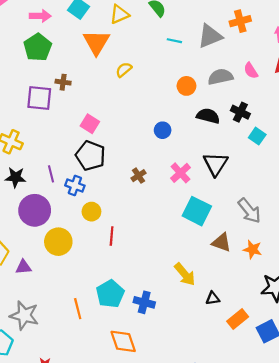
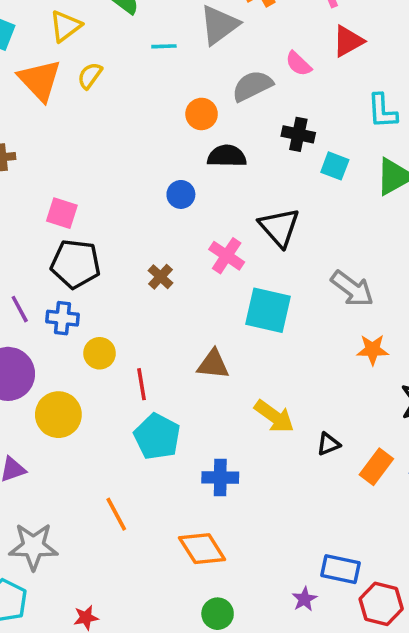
yellow semicircle: (124, 70) -> (90, 76), moved
black semicircle: (208, 116) -> (227, 156), moved
brown triangle: (222, 242) -> (213, 364), moved
cyan pentagon: (110, 294) -> (157, 437), moved

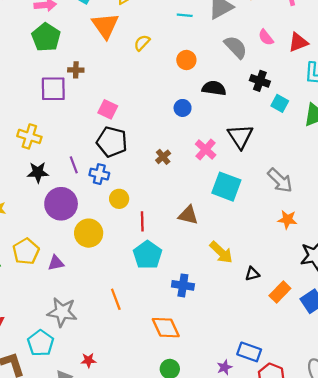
red triangle: (348, 41) -> (298, 42), moved
yellow semicircle: (90, 76) -> (142, 43), moved
gray semicircle: (252, 86) -> (236, 47), turned 65
orange circle: (202, 114) -> (186, 60), moved

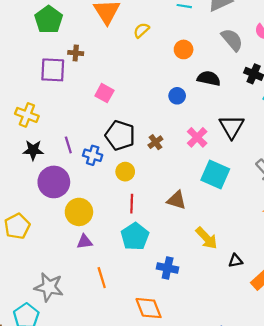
black pentagon: (112, 142) -> (120, 135), moved
yellow circle: (119, 199) -> (125, 172), moved
purple triangle: (56, 263) -> (85, 242), moved

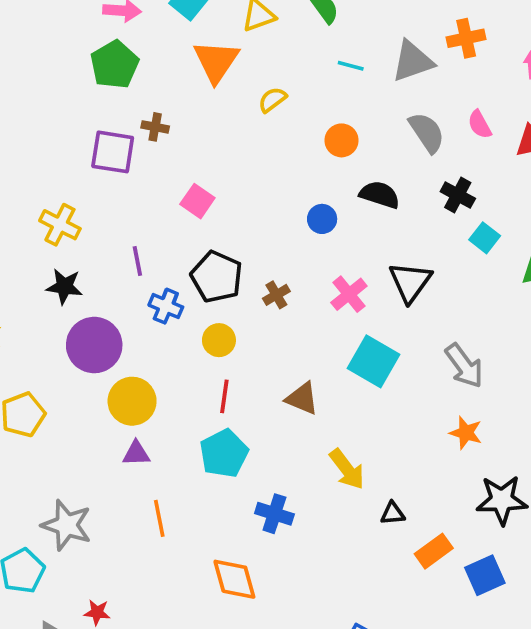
purple line: (68, 145) -> (137, 261), moved

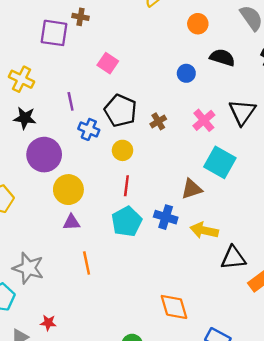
brown triangle: (302, 398) -> (192, 189), moved, turned -40
yellow arrow: (347, 469) -> (204, 230), turned 140
black triangle: (393, 513) -> (233, 258), size x1.6
blue cross: (274, 514) -> (166, 217), moved
orange diamond: (234, 579) -> (174, 307), moved

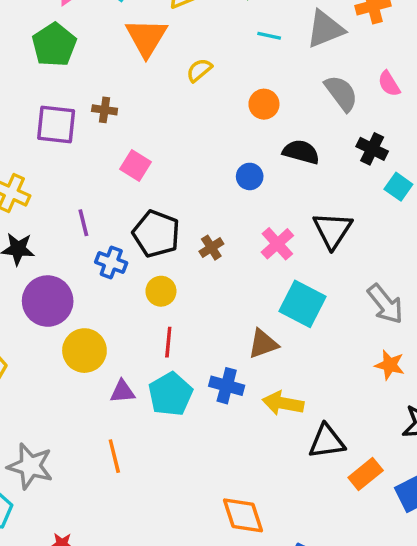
brown cross: (81, 17) -> (105, 110), moved
purple triangle: (72, 222) -> (122, 392), moved

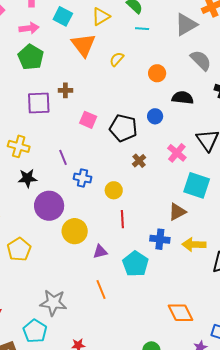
cyan line: (269, 36) -> (142, 29), moved
black pentagon: (156, 234) -> (123, 128), moved
cyan pentagon: (170, 394) -> (135, 264), moved

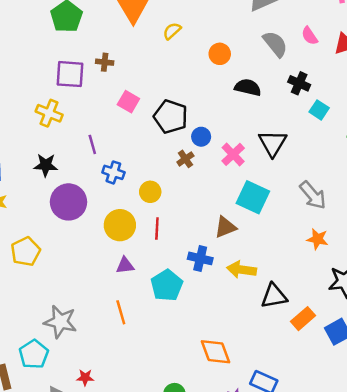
blue circle: (155, 116) -> (201, 137), moved
yellow cross: (19, 146) -> (49, 113), moved
yellow circle: (75, 231) -> (120, 225), moved

